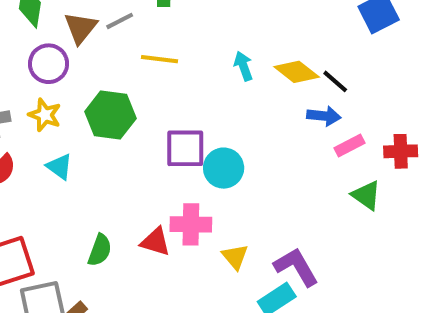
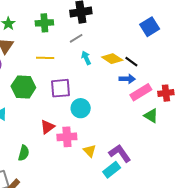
gray line: (120, 21) -> (76, 38), moved
pink rectangle: (350, 146) -> (141, 92), size x1.5
purple square: (185, 148) -> (61, 88), moved
red triangle: (155, 242) -> (47, 127), moved, turned -49

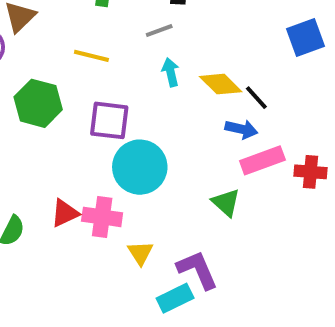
cyan circle: (81, 108) -> (140, 167), size x1.4
green triangle: (151, 116) -> (226, 202), moved
red triangle: (47, 127) -> (65, 213), moved

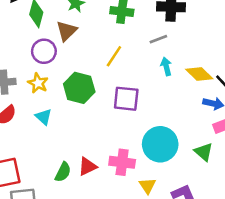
yellow line: (91, 56) -> (114, 56), turned -70
cyan circle: (140, 167) -> (160, 144), moved
red triangle: (65, 213) -> (87, 166), moved

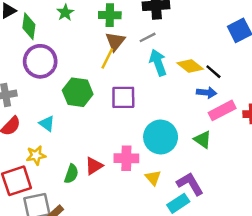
brown triangle: (67, 31) -> (115, 41), moved
purple circle: (44, 51) -> (40, 61), size x1.4
cyan arrow: (166, 66) -> (158, 63), size x1.5
yellow star: (38, 83) -> (36, 155), moved, turned -30

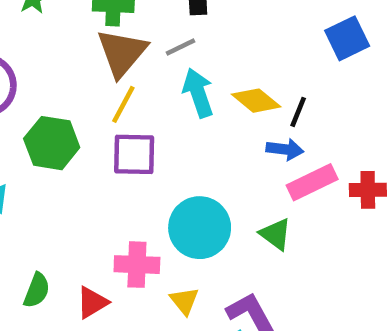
brown triangle: (115, 41) -> (122, 53), size x1.4
yellow line: (107, 58) -> (123, 104), moved
black line: (213, 72) -> (298, 112), turned 70
red triangle: (94, 166) -> (92, 302), moved

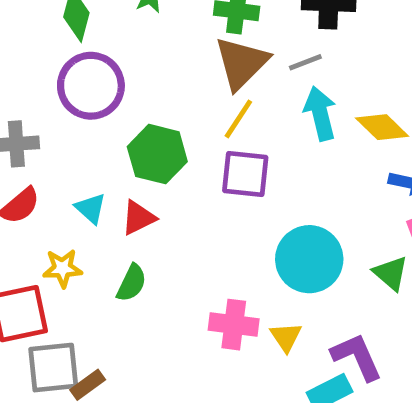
pink cross: (137, 265) -> (234, 325), moved
green semicircle: (37, 290) -> (132, 283), moved
red triangle: (92, 302) -> (138, 218), moved

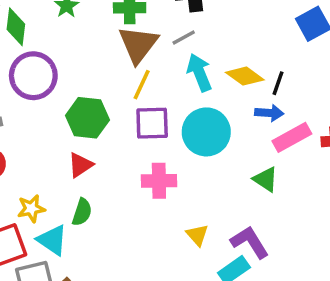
cyan triangle: (91, 208) -> (52, 240), moved, size x1.4
cyan circle: (309, 259) -> (206, 132), moved
pink cross: (234, 325) -> (159, 181), moved

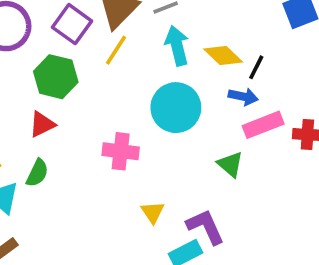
purple square: (152, 123) -> (72, 24), moved, turned 30

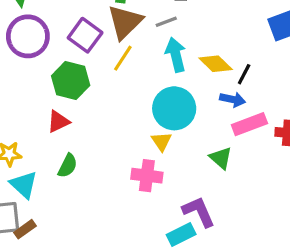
pink cross: (121, 151) -> (147, 176), moved
green semicircle: (37, 173) -> (68, 166), moved
yellow triangle: (153, 212) -> (161, 141), moved

